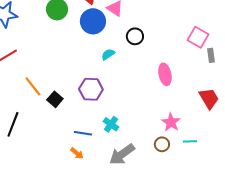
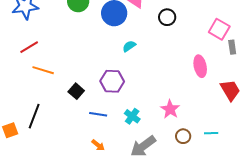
black circle: (135, 36) -> (167, 17), moved
pink ellipse: (165, 74) -> (200, 66), moved
orange line: (33, 86) -> (43, 70), moved, turned -35
pink star: (171, 122) -> (170, 109), moved
blue line: (83, 133) -> (98, 114), moved

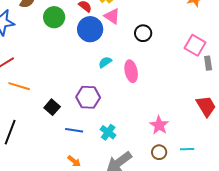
pink ellipse: (200, 66) -> (131, 71), moved
pink star: (170, 109) -> (159, 125), moved

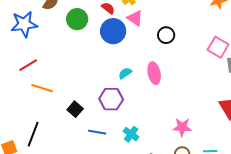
cyan semicircle: (105, 62) -> (125, 73), moved
pink star: (159, 125) -> (182, 127), turned -30

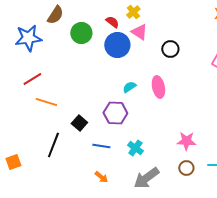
black line: (33, 134) -> (53, 145), moved

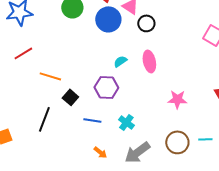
black circle: (170, 49) -> (146, 23), moved
orange line: (46, 102) -> (50, 76), moved
pink star: (186, 141) -> (177, 99), moved
brown circle: (186, 168) -> (177, 142), size x1.5
orange arrow: (101, 177) -> (100, 152), moved

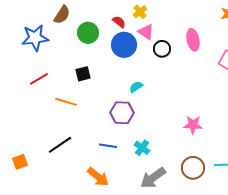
pink ellipse: (149, 61) -> (193, 40), moved
black square: (70, 97) -> (83, 74), moved, turned 35
black line: (44, 119) -> (60, 145), turned 35
orange arrow: (100, 152) -> (98, 177), moved, size x1.6

